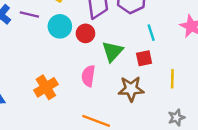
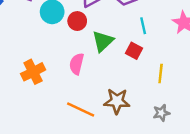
red square: (144, 58) -> (134, 51), turned 35
brown star: (131, 89) -> (117, 101), moved

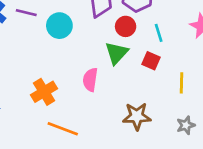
red circle: (77, 21) -> (126, 26), moved
orange line: (81, 110) -> (63, 129), moved

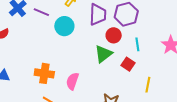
pink semicircle: (90, 80) -> (72, 81), moved
orange cross: (44, 92) -> (44, 73), turned 30

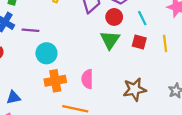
purple line: (41, 12) -> (31, 30), moved
cyan circle: (64, 26) -> (46, 53), moved
yellow line: (148, 85) -> (165, 43), moved

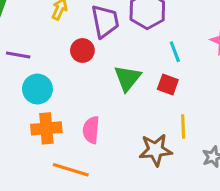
red circle: (114, 17) -> (82, 50), moved
yellow line: (165, 43) -> (183, 126), moved

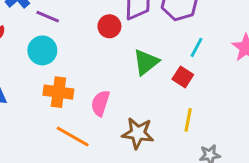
cyan line: (175, 52) -> (196, 47), turned 36
cyan circle: (37, 89) -> (42, 50), moved
brown star: (156, 150) -> (138, 133), moved

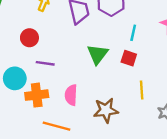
purple line: (48, 17) -> (45, 63), moved
red circle: (109, 26) -> (29, 38), moved
cyan circle: (42, 50) -> (15, 78), moved

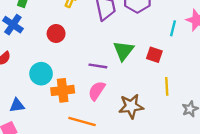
cyan line: (133, 33) -> (173, 28), moved
purple line: (45, 63) -> (98, 66), moved
pink semicircle: (71, 95) -> (97, 91), turned 30

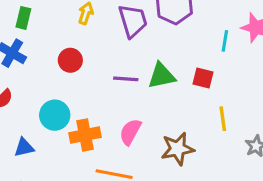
green triangle: (123, 51) -> (162, 76), turned 45
purple line: (98, 66) -> (126, 79), moved
blue triangle: (17, 105) -> (24, 147), moved

